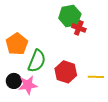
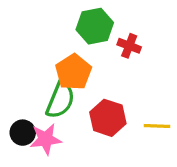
green hexagon: (70, 16) -> (95, 26), moved
orange pentagon: (17, 44) -> (73, 72), moved

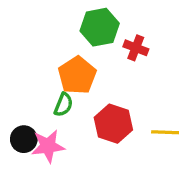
green semicircle: (60, 100) -> (63, 105), size x0.6

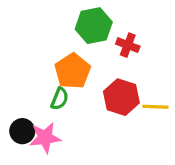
red hexagon: (113, 124) -> (121, 97), moved
yellow line: (165, 132) -> (155, 107), moved

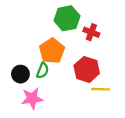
yellow line: (155, 107) -> (101, 89), moved
black circle: (22, 131) -> (20, 74), moved

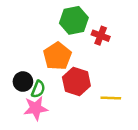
red hexagon: (87, 69) -> (76, 82), moved
green semicircle: (43, 71) -> (38, 89), moved

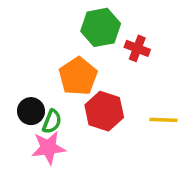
yellow line: (111, 98) -> (163, 120), moved

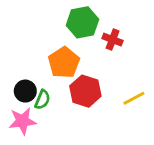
yellow line: (163, 120) -> (134, 98), turned -30
pink star: (48, 148) -> (22, 121), moved

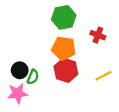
red cross: (113, 40) -> (98, 35), moved
orange pentagon: (64, 62) -> (64, 48), moved, turned -30

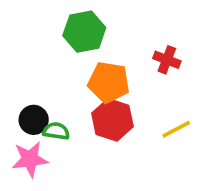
green hexagon: (64, 17) -> (84, 32), moved
green semicircle: (33, 77) -> (56, 131), turned -104

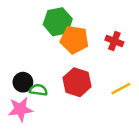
orange pentagon: (109, 82) -> (74, 40), moved

